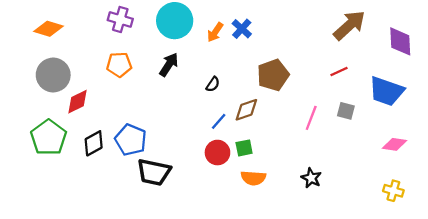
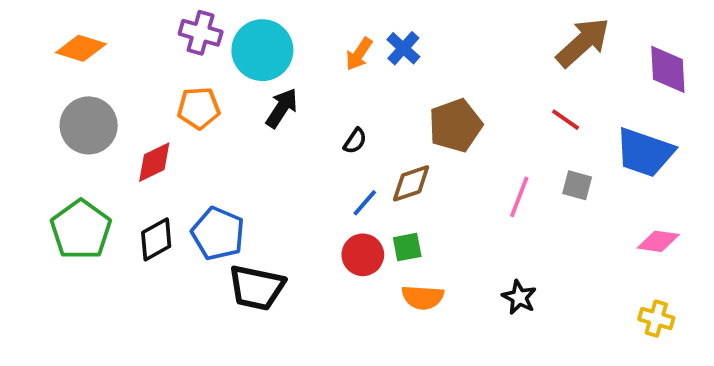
cyan circle: (175, 21) -> (262, 50), moved
red line: (339, 72) -> (566, 120), turned 60
red diamond: (77, 102) -> (154, 162), moved

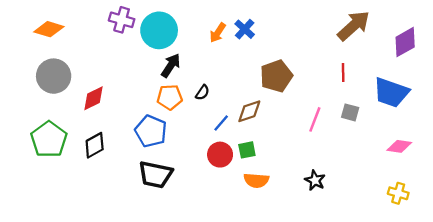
purple diamond: (668, 69) -> (405, 42), turned 64
orange pentagon: (199, 108) -> (170, 97), moved
red line: (566, 120) -> (343, 73), turned 54
black semicircle: (355, 141) -> (202, 92), moved
blue pentagon: (218, 234) -> (151, 131), moved

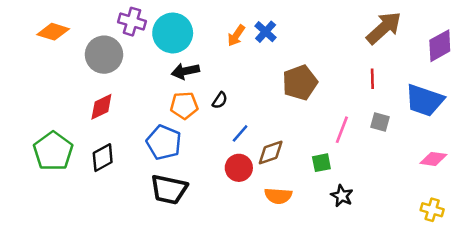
black arrow: (171, 66) -> (185, 71), turned -135
gray circle: (54, 76) -> (104, 55), moved
brown diamond: (249, 111) -> (271, 153), moved
green square: (247, 150) -> (321, 163), moved

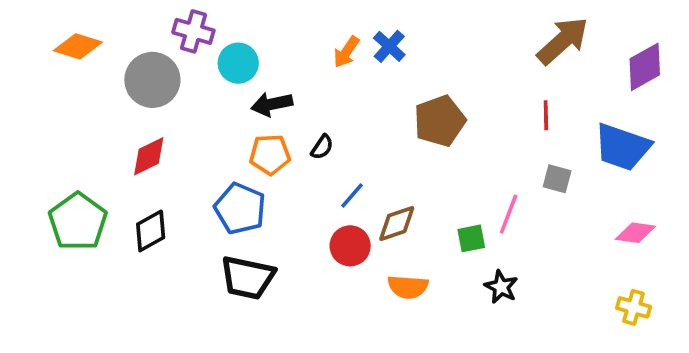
cyan circle: (173, 33) -> (238, 63), moved, size x0.7
pink line: (342, 130) -> (509, 214), moved

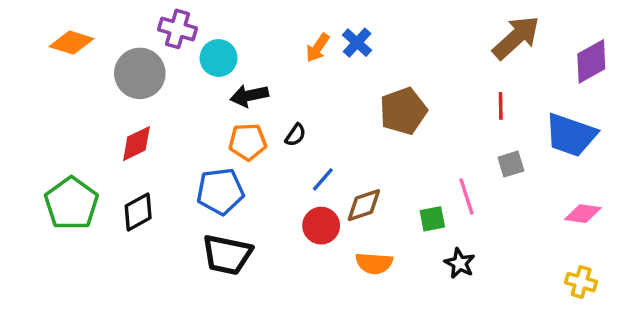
gray square: (557, 179) -> (511, 164), turned -32
blue pentagon: (240, 209) -> (220, 191), turned -30
pink line: (509, 214) -> (467, 197), turned -39

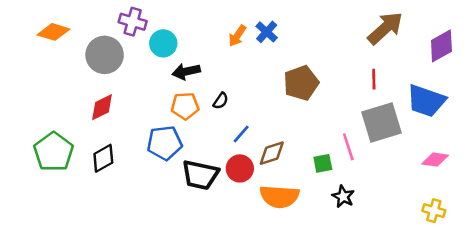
gray square: (511, 164) -> (381, 123), size x2.0
black trapezoid: (227, 255) -> (200, 175), moved
orange semicircle: (374, 263) -> (279, 197), size x1.4

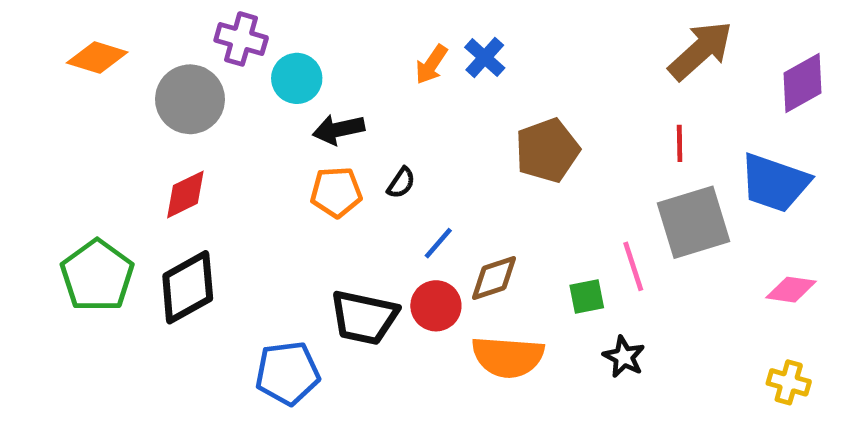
blue pentagon: (165, 143) -> (287, 373), moved
black diamond: (103, 158) -> (188, 287), size x1.4

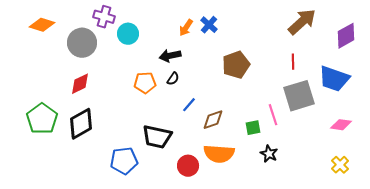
black arrow: (339, 129) -> (170, 56), moved
red circle: (436, 306) -> (188, 166), moved
yellow cross: (789, 382) -> (340, 165), turned 30

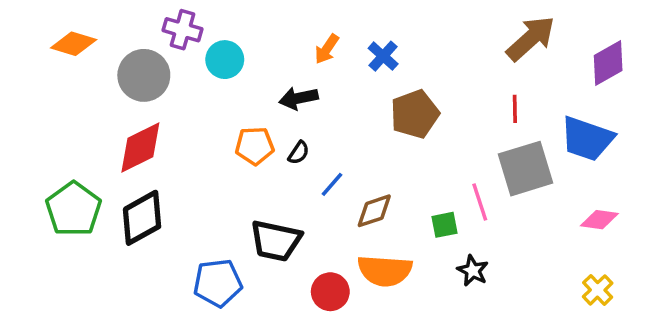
blue cross: (209, 25) -> (383, 56), moved
black semicircle: (173, 79) -> (299, 153), moved
red diamond: (80, 84) -> (140, 147), size x1.4

